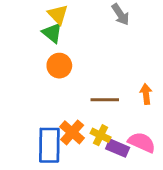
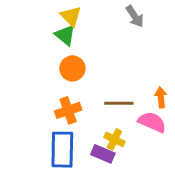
orange cross: (72, 132) -> (68, 110), moved, turned 30
pink semicircle: (142, 142) -> (152, 122), moved
purple rectangle: (118, 148) -> (103, 154), moved

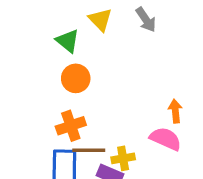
yellow triangle: (71, 16) -> (100, 20), moved
brown line: (119, 103) -> (89, 150), moved
yellow cross: (114, 139) -> (123, 158), turned -36

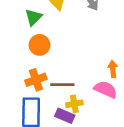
green triangle: (68, 41) -> (33, 17), turned 36
brown line: (89, 150) -> (62, 85), moved

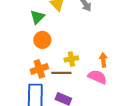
yellow cross: (74, 104) -> (71, 59), moved

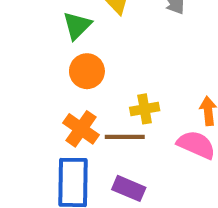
orange cross: (39, 69) -> (81, 129), turned -36

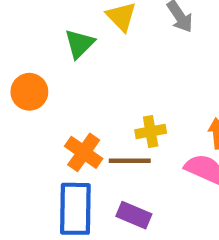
orange circle: (87, 71) -> (29, 92), moved

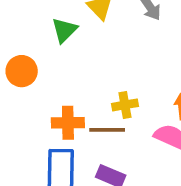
orange cross: (84, 152) -> (68, 123), turned -36

